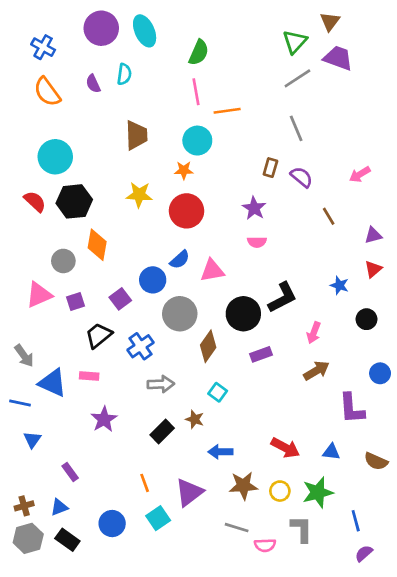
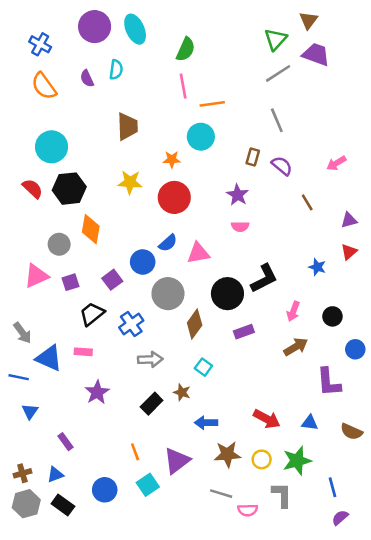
cyan circle: (197, 141) -> (201, 137), moved
black circle: (366, 319) -> (332, 316), moved

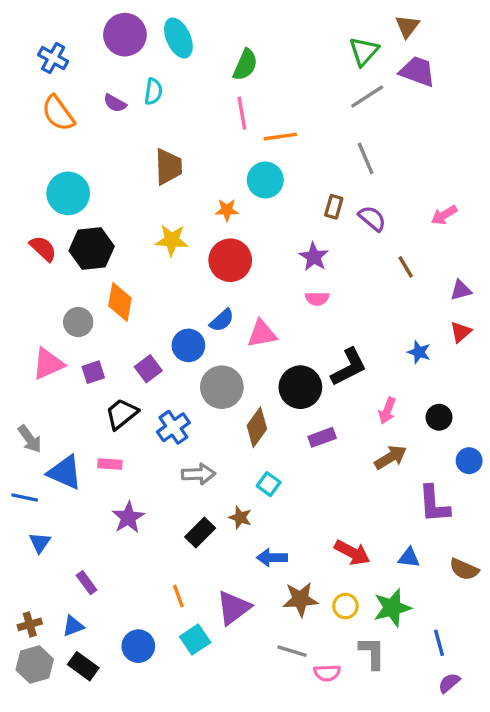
purple semicircle: (87, 78) -> (115, 103), turned -36

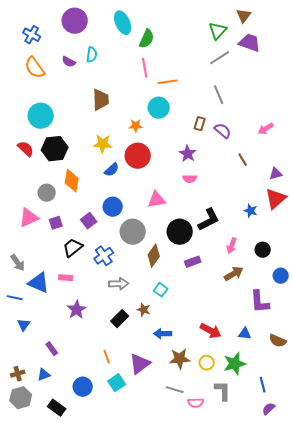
cyan ellipse: (178, 38) -> (123, 23), moved
blue semicircle: (222, 320) -> (112, 170), moved
red triangle: (461, 332) -> (276, 199), size x1.6
black rectangle: (83, 666) -> (57, 408), moved

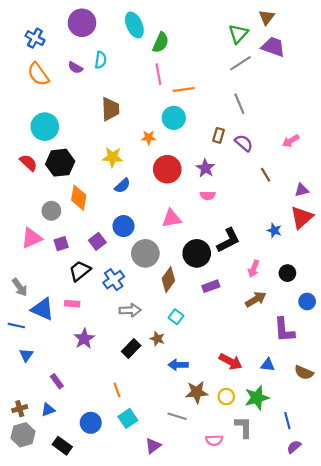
red circle: (138, 156) -> (167, 169), moved
purple triangle: (140, 364) -> (153, 446), moved, size x0.7
gray line: (175, 390) -> (177, 416), moved

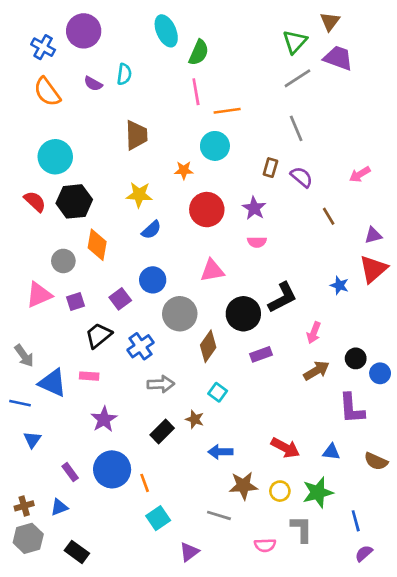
purple circle: (82, 23) -> (84, 31), moved
black circle: (287, 273) -> (356, 358), moved
blue circle: (91, 423) -> (112, 469), moved, size x1.4

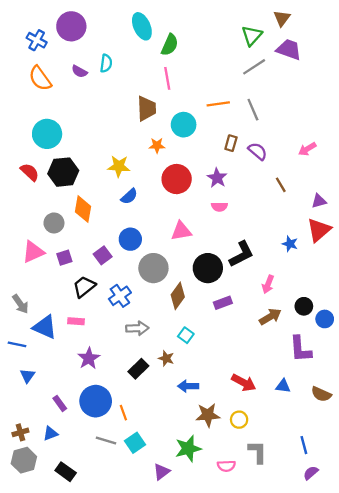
orange line: (227, 111) -> (218, 104), moved
brown trapezoid: (136, 135) -> (147, 108), moved
green star: (318, 492) -> (188, 449), moved
gray line: (219, 515) -> (106, 440), moved

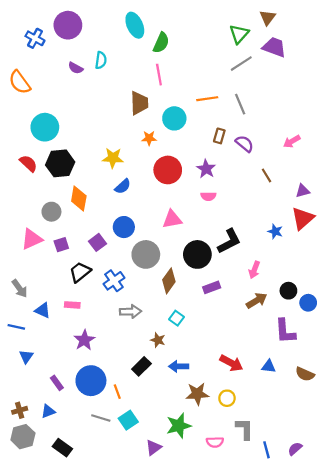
orange semicircle: (40, 78) -> (20, 82), moved
blue triangle: (45, 327) -> (43, 310), size x0.7
black rectangle: (138, 369) -> (141, 366), moved
blue line: (304, 445) -> (266, 450), moved

